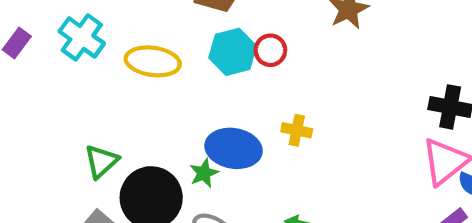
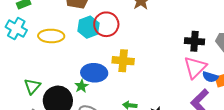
red circle: (270, 50) -> (106, 24), size x1.6
yellow cross: (297, 130) -> (123, 61), size x1.5

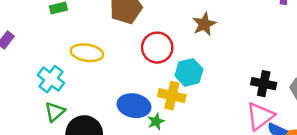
cyan hexagon: (88, 27) -> (189, 72), moved
cyan cross: (16, 29) -> (51, 79), moved
green star: (81, 86) -> (156, 121), moved

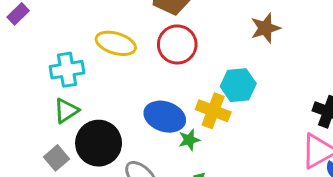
red circle: (157, 48) -> (177, 44), moved
cyan cross: (51, 79) -> (67, 70), turned 36

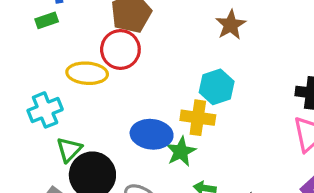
red circle: (177, 44) -> (120, 49), moved
green triangle: (66, 111) -> (69, 150), moved
green star: (189, 140) -> (181, 152), size x1.4

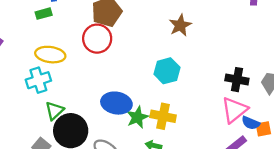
yellow ellipse: (87, 73) -> (50, 55), moved
yellow cross: (198, 118) -> (163, 116), moved

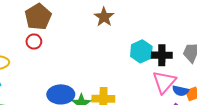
red circle: (97, 39) -> (34, 42), size x0.6
cyan hexagon: (167, 71) -> (141, 51), moved

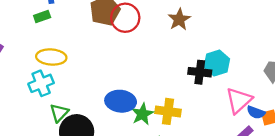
red circle: (34, 42) -> (125, 18), moved, size x1.6
black cross: (162, 55) -> (200, 72), moved

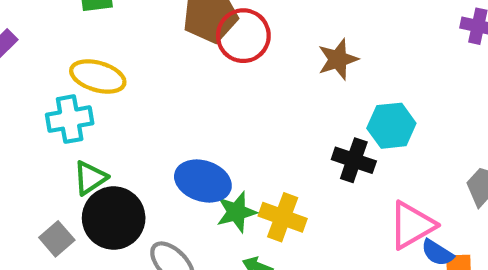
cyan hexagon: (217, 63) -> (391, 126), moved

